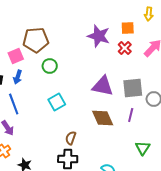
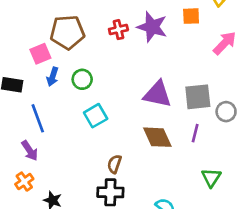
red cross: (125, 48) -> (118, 30), moved, turned 32
green circle: (50, 66) -> (82, 79), moved
blue arrow: (18, 77) -> (53, 77), moved

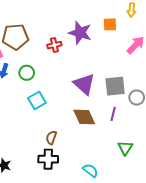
red cross: (118, 30) -> (54, 45), moved
purple triangle: (157, 94) -> (84, 84), turned 30

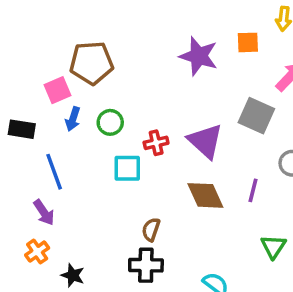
red cross: (54, 45) -> (156, 143), moved
gray square: (115, 86) -> (256, 116), moved, turned 30
cyan square: (37, 101) -> (127, 168), turned 30

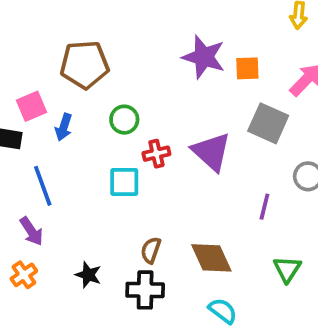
orange square: (248, 42) -> (247, 68), moved
pink square: (58, 90) -> (31, 106), moved
green circle: (110, 122) -> (124, 120), moved
brown diamond: (205, 195) -> (211, 258), moved
black star: (73, 275) -> (88, 275), moved

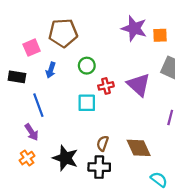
pink square: (31, 106) -> (32, 48), moved
black star: (88, 275) -> (65, 158), size x1.6
cyan semicircle: (223, 311) -> (159, 179), moved

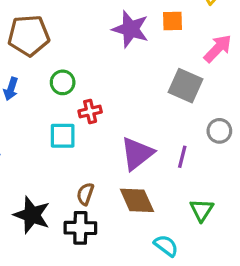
orange square: (160, 35) -> (173, 21), moved
purple triangle: (139, 85) -> (137, 154), moved, turned 40

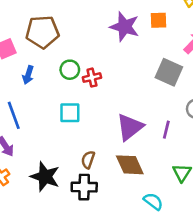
red cross: (90, 112) -> (92, 78), moved

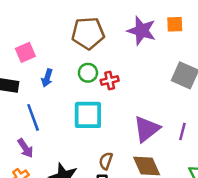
brown pentagon: (42, 32) -> (88, 33), moved
cyan square: (70, 113) -> (88, 115), size x1.4

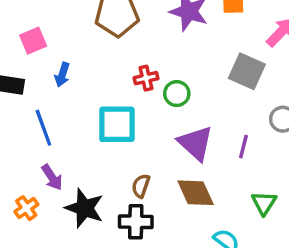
green circle: (88, 73) -> (177, 94), moved
purple triangle: (147, 129) -> (196, 143), turned -40
purple arrow: (25, 148) -> (52, 177), moved

